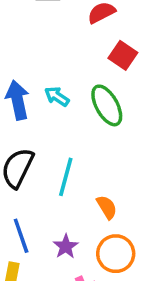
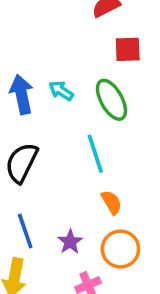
red square: (123, 55) -> (128, 49), turned -36
cyan line: (66, 177) -> (95, 154), moved, turned -33

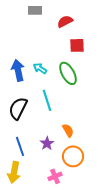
cyan line: (95, 154) -> (47, 100), moved
purple star: (70, 242) -> (47, 143), moved

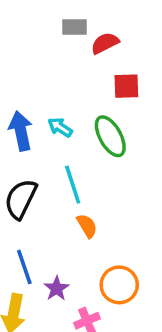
gray rectangle: (35, 10) -> (74, 27), moved
orange semicircle: (68, 130) -> (87, 226), moved
purple star: (47, 143) -> (57, 288), moved

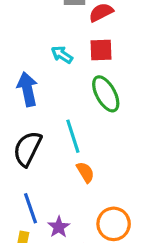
red square: (126, 86) -> (101, 50), moved
cyan arrow: (60, 127) -> (62, 55), moved

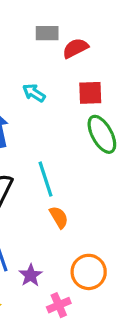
red square: (101, 50) -> (90, 93), moved
green ellipse: (106, 94) -> (102, 134), moved

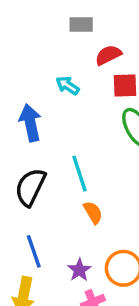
red semicircle: (75, 48) -> (108, 55), moved
purple star: (31, 275) -> (79, 270), moved

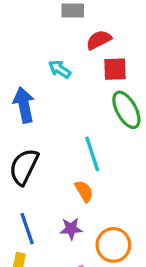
cyan line: (79, 174) -> (92, 154), moved
purple star: (79, 270) -> (71, 229), moved, turned 30

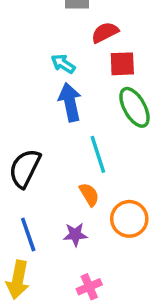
blue arrow: (24, 105) -> (70, 102), moved
orange circle: (113, 245) -> (129, 219), moved

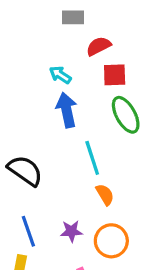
black semicircle: (25, 168) -> (25, 171), turned 99
orange semicircle: (89, 194) -> (105, 195), moved
orange circle: (129, 219) -> (111, 241), moved

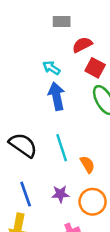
red square: (115, 75) -> (95, 68), turned 30
cyan line: (92, 158) -> (62, 148), moved

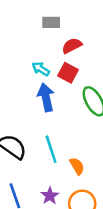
red square: (95, 68) -> (68, 73), moved
purple star: (60, 194) -> (50, 196), turned -30

